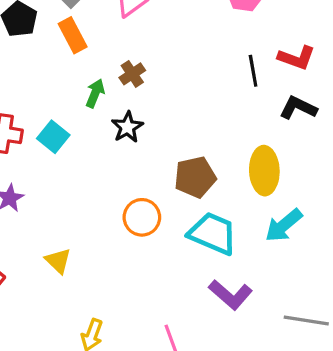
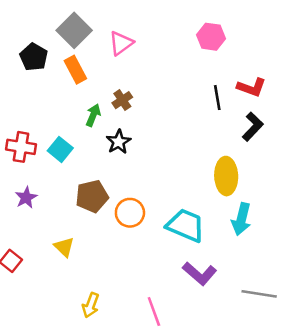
black L-shape: (298, 108) -> (253, 127), turned 108
brown pentagon: (195, 177) -> (92, 196), moved
cyan arrow: (284, 225) -> (241, 219), turned -36

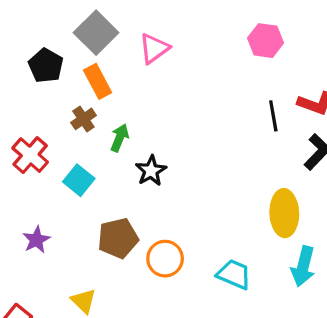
brown cross: (122, 100) -> (83, 119), moved
red cross: (21, 147) -> (30, 155), moved, turned 32
cyan trapezoid: (186, 225) -> (234, 274), size x0.7

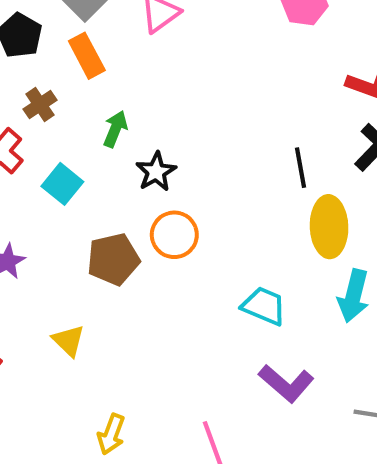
black line: (273, 116) -> (301, 168), moved
brown cross: (83, 119) -> (40, 105), moved
orange circle: (165, 259) -> (174, 235), moved

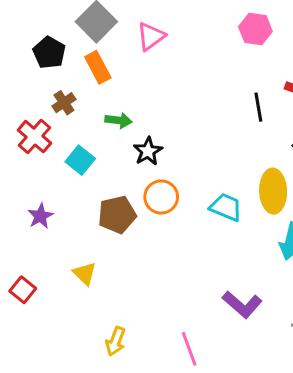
green arrow: (115, 129) -> (118, 120), turned 75
black line: (301, 168) -> (258, 107), moved
cyan trapezoid: (264, 306) -> (226, 207), moved

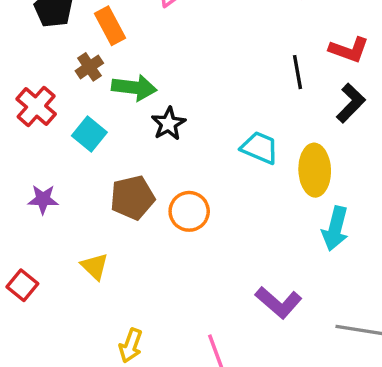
brown cross: (64, 103) -> (89, 67), moved
green arrow: (118, 120) -> (134, 88), size x1.4
orange circle: (161, 197) -> (189, 211), moved
cyan trapezoid: (226, 207) -> (260, 148), moved
purple star: (40, 216) -> (43, 199), turned 30

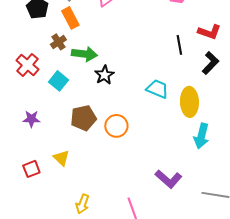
red square: (22, 285) -> (31, 169), moved, turned 30

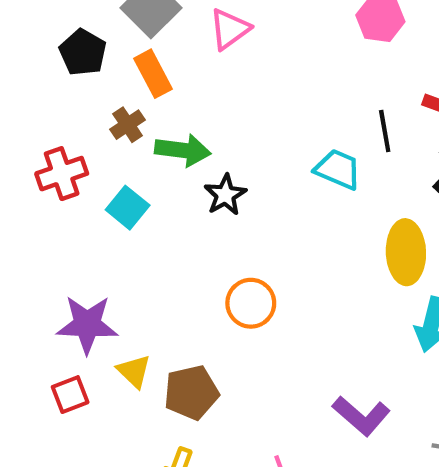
red cross: (27, 65) -> (62, 174), turned 30
cyan trapezoid: (157, 89) -> (338, 169), moved
brown pentagon: (83, 118) -> (191, 392), moved
purple star: (31, 119) -> (87, 324), moved, size x1.6

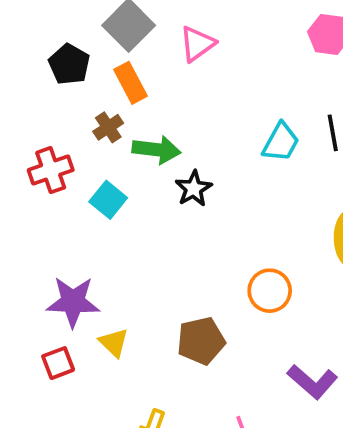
cyan trapezoid: (338, 169) -> (281, 142), moved, turned 96
orange circle: (251, 303) -> (270, 291), moved
brown pentagon: (191, 392) -> (201, 341), moved

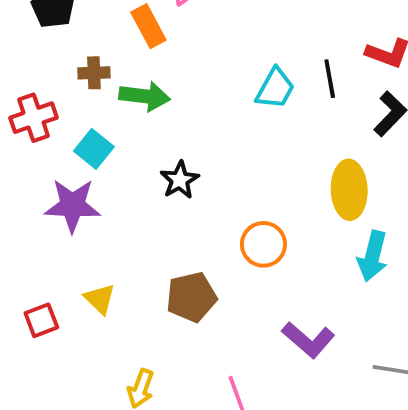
orange rectangle: (130, 83) -> (148, 26), moved
brown cross: (108, 127) -> (94, 73), turned 32
black star: (194, 189) -> (180, 180), moved
purple star: (73, 302) -> (72, 205), moved

